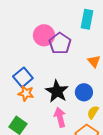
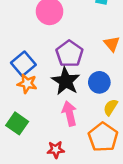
purple pentagon: (60, 43) -> (69, 54), moved

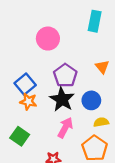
yellow semicircle: (111, 107) -> (101, 122), turned 48
pink arrow: (69, 113) -> (65, 128), turned 42

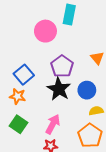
cyan rectangle: (95, 21) -> (69, 15), moved
orange star: (28, 102) -> (18, 96), moved
pink arrow: (65, 128) -> (53, 124), moved

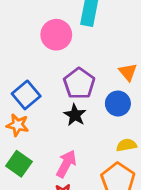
black star: (59, 89) -> (75, 115), size x0.7
blue circle: (87, 90) -> (118, 104), moved

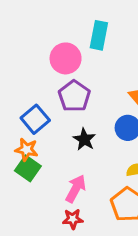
purple pentagon: (79, 83) -> (74, 96), moved
green square: (19, 164) -> (28, 168), moved

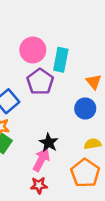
cyan rectangle: (99, 35) -> (61, 60), moved
black star: (84, 139) -> (49, 143), moved

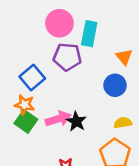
purple pentagon: (40, 82) -> (67, 57), turned -30
pink arrow: (41, 160) -> (58, 119), moved, turned 45

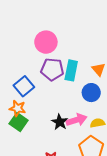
cyan rectangle: (89, 34) -> (71, 70), moved
pink arrow: (58, 119) -> (76, 120), moved

